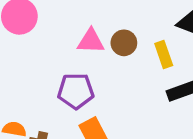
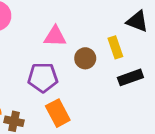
brown circle: (124, 43) -> (85, 58), moved

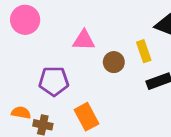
purple pentagon: (43, 77) -> (54, 81), moved

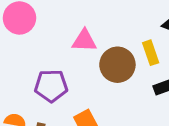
brown circle: (114, 62) -> (117, 65), size x1.5

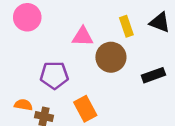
yellow rectangle: (151, 53) -> (126, 26), moved

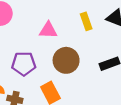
brown circle: (111, 57) -> (66, 60), moved

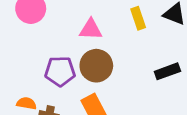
brown circle: (66, 60) -> (96, 66), moved

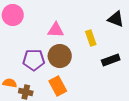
yellow rectangle: (138, 18) -> (91, 38), moved

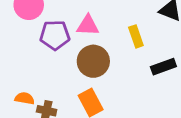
purple pentagon: (34, 60) -> (55, 35), moved

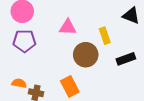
purple pentagon: (55, 35) -> (24, 41), moved
brown circle: (93, 61) -> (86, 55), moved

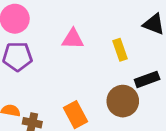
brown circle: (86, 55) -> (123, 101), moved

